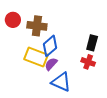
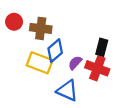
red cross: (88, 62) -> (97, 68), size x1.5
purple semicircle: (51, 64) -> (75, 63), moved

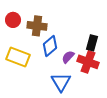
yellow rectangle: (40, 63) -> (18, 57), moved
blue triangle: (67, 91) -> (61, 82), turned 35

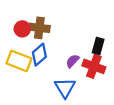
red circle: (13, 20) -> (22, 29), moved
blue diamond: (50, 46) -> (39, 55), moved

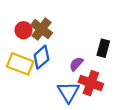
brown cross: (39, 28) -> (41, 29), turned 30
red cross: (94, 66) -> (91, 83), moved

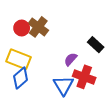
black rectangle: (103, 48) -> (96, 45), turned -63
blue diamond: (41, 57) -> (21, 78), moved

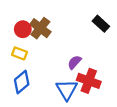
black rectangle: (96, 45) -> (101, 24), moved
yellow rectangle: (19, 59) -> (19, 53), moved, size x0.6

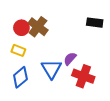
black rectangle: (101, 24) -> (95, 23), turned -35
blue triangle: (67, 90) -> (51, 69), moved

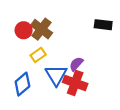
yellow rectangle: (18, 50) -> (38, 55), moved, turned -56
red cross: (83, 76) -> (75, 83), moved

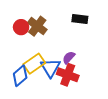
black rectangle: (103, 25) -> (80, 19), moved
yellow rectangle: (38, 55) -> (34, 64), moved, size x1.5

